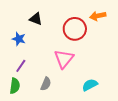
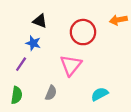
orange arrow: (98, 16) -> (118, 20), moved
blue star: (19, 39) -> (33, 43), moved
purple line: (21, 66) -> (21, 64), moved

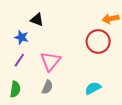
red circle: (83, 32) -> (98, 41), moved
blue star: (33, 43) -> (21, 37), moved
pink triangle: (71, 65) -> (50, 61), moved

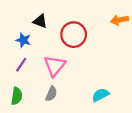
red circle: (98, 41) -> (74, 35), moved

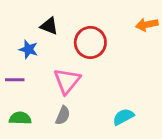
purple line: (21, 65) -> (15, 80), moved, turned 56
green semicircle: (17, 96) -> (20, 118), turned -96

